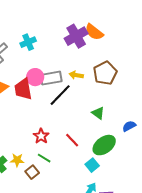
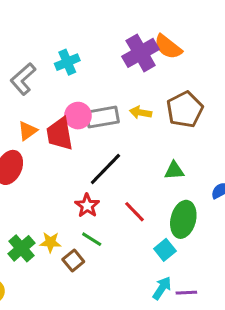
black line: (60, 95) -> (105, 169), moved
green triangle: (98, 113) -> (174, 170), turned -40
green ellipse: (104, 145) -> (183, 219), turned -40

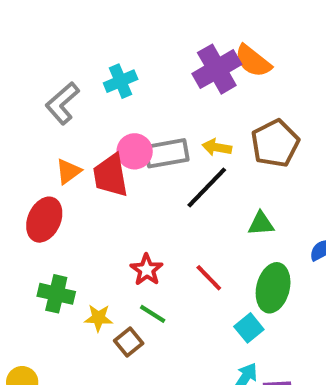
black line: (105, 169) -> (207, 187), moved
green cross: (21, 248) -> (56, 294), moved, turned -36

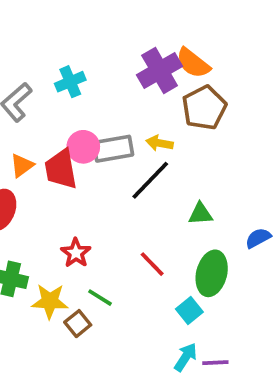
brown pentagon: (275, 143) -> (204, 108), moved
red star: (147, 270) -> (76, 253), moved
yellow star: (98, 318) -> (50, 301), size x1.4

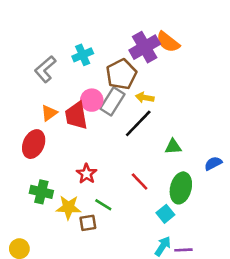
brown pentagon: (204, 108) -> (121, 74), moved
gray rectangle: (113, 149) -> (112, 101), turned -48
brown square: (78, 324) -> (88, 223), turned 30

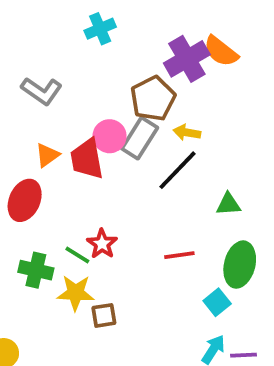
cyan cross: (83, 55) -> (100, 29), moved
gray L-shape: (45, 69) -> (42, 91), turned -104
red line: (140, 181) -> (179, 255), turned -54
green line: (103, 205) -> (77, 255), moved

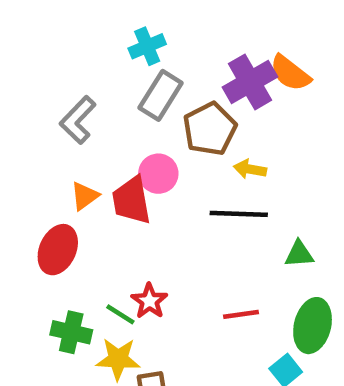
gray L-shape: (42, 91) -> (78, 120), turned 99
gray rectangle: (140, 138) -> (161, 95), moved
black line: (177, 170) -> (239, 214), turned 48

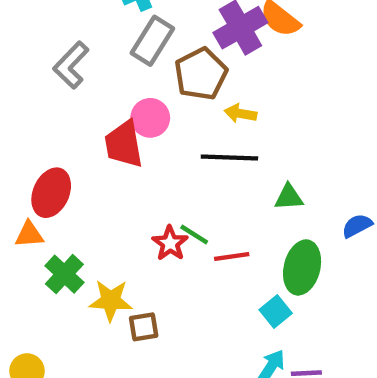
orange triangle: (85, 196) -> (29, 234), moved, turned 32
red star: (149, 301) -> (170, 243), moved
green line: (120, 314) -> (194, 234), moved
green cross: (71, 332) -> (64, 274), turned 30

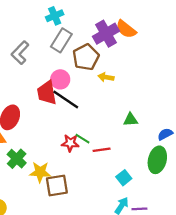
black line: (229, 157) -> (66, 100), moved, turned 32
red star: (170, 243) -> (70, 143), turned -30
green ellipse: (302, 267) -> (157, 160), moved
brown square: (144, 327) -> (57, 185), size x1.5

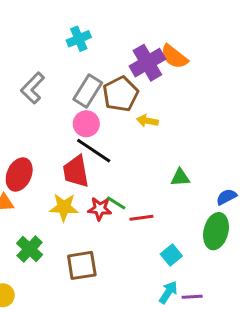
gray rectangle: (61, 40) -> (88, 91), moved
red trapezoid: (47, 93) -> (76, 171), moved
green cross: (17, 159) -> (30, 249), moved
yellow star: (40, 172) -> (64, 207), moved

